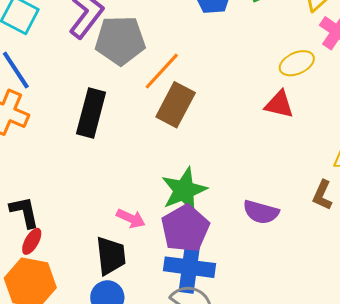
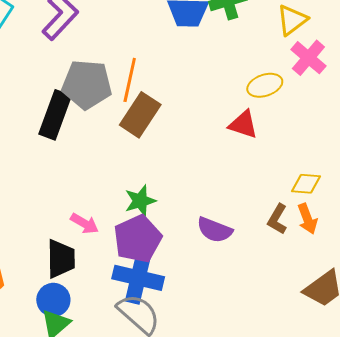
gray pentagon: (120, 40) -> (87, 84), moved
orange line: (162, 71) -> (130, 80), turned -36
green star: (184, 190) -> (140, 201), size x0.7

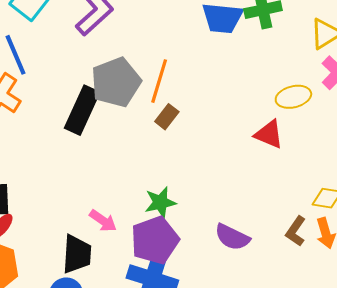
gray pentagon: (87, 84) -> (116, 82), turned -30
brown rectangle: (140, 115) -> (167, 117), size x0.6

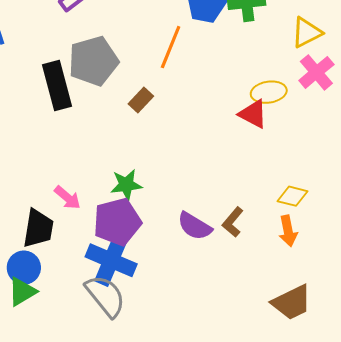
orange line: (159, 81) -> (171, 47), moved
black rectangle: (82, 110) -> (57, 86), turned -45
red triangle: (269, 134) -> (253, 114), moved
brown L-shape: (296, 231) -> (233, 222), moved

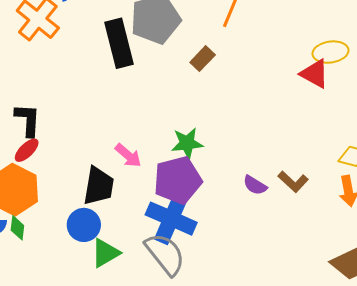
brown L-shape: (233, 222) -> (293, 182), turned -88
purple semicircle: (195, 226) -> (255, 185), size x0.7
green triangle: (22, 292) -> (105, 253), moved

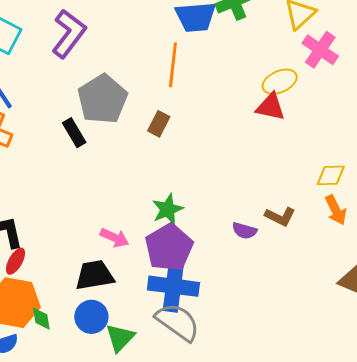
black rectangle: (119, 43) -> (74, 133), size x0.6
black trapezoid: (99, 186) -> (95, 275), turned -93
green diamond: (17, 228) -> (41, 319), moved

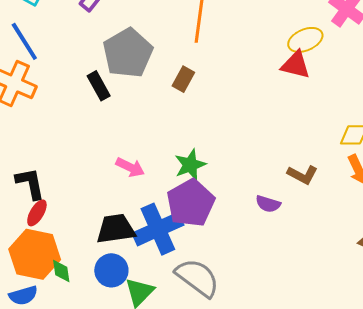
purple semicircle: (245, 231) -> (268, 204), moved
pink arrow: (114, 238) -> (130, 167), moved
blue cross: (173, 286) -> (158, 229), moved, turned -33

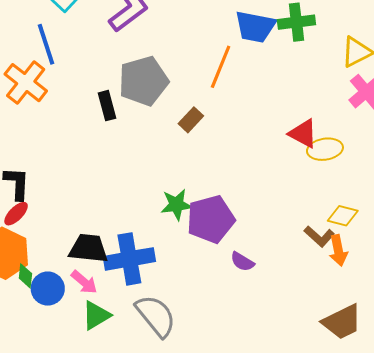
yellow ellipse: (305, 40) -> (325, 149), moved
pink arrow: (130, 167) -> (84, 282), moved
brown L-shape: (303, 175) -> (319, 236), moved
purple pentagon: (191, 203) -> (211, 219), moved
blue circle: (111, 270) -> (48, 289), moved

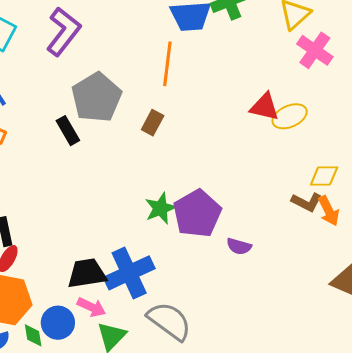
green diamond: (25, 276) -> (33, 335), moved

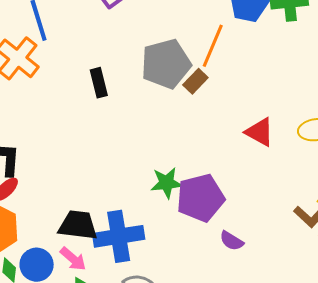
gray pentagon: (97, 97) -> (166, 64), moved
red triangle: (264, 107) -> (260, 132), moved
brown rectangle: (153, 123) -> (195, 81), moved

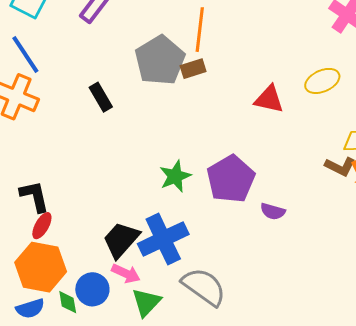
brown rectangle: (195, 81) -> (193, 69), turned 45
green star: (167, 183) -> (175, 176), moved
black trapezoid: (78, 225) -> (121, 240), turned -39

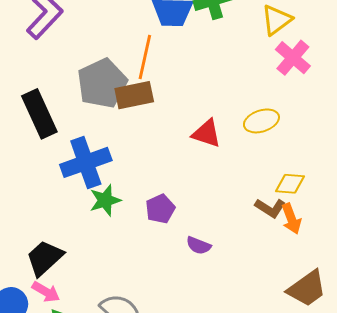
brown rectangle: (193, 69) -> (134, 95), size x1.5
black rectangle: (101, 97) -> (39, 114), size x1.6
purple pentagon: (231, 179) -> (160, 209), size x0.6
blue cross: (163, 239) -> (86, 162), moved

